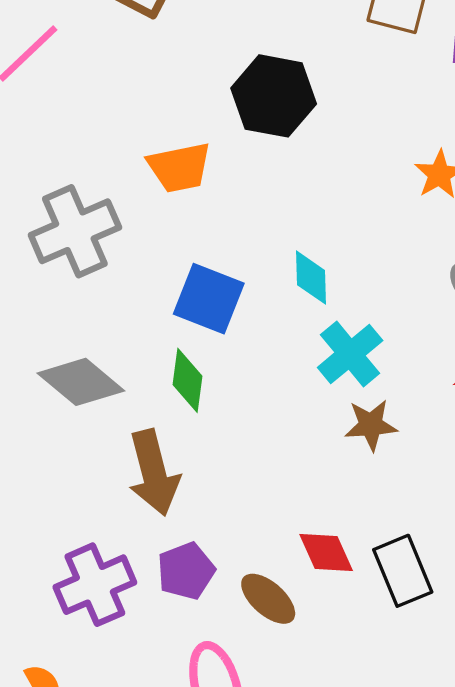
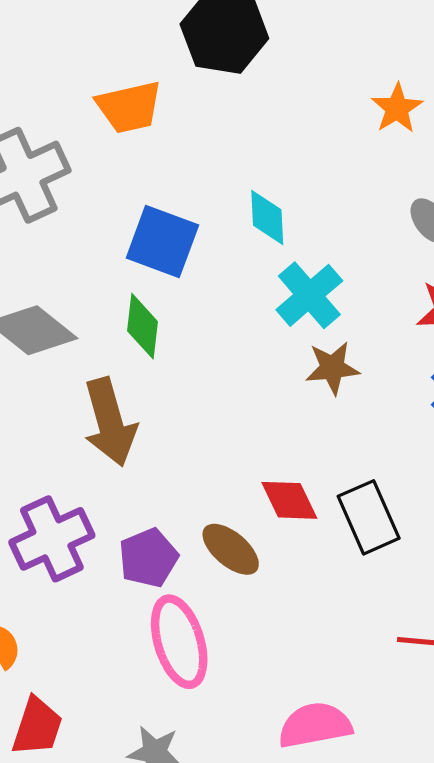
purple pentagon: (186, 571) -> (148, 558), moved

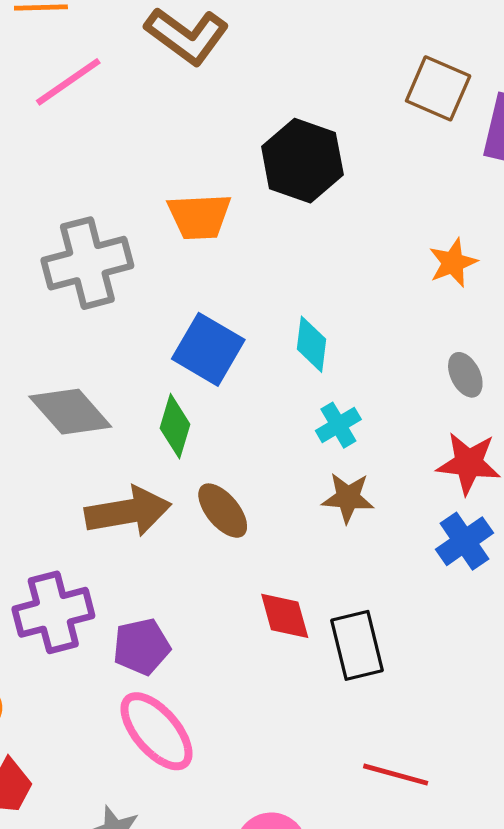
cyan cross: (309, 295) -> (338, 425), size x0.7
brown arrow: (110, 422) -> (128, 512), turned -94
brown ellipse: (231, 549) -> (223, 511), moved
pink ellipse: (179, 642) -> (157, 731), turned -34

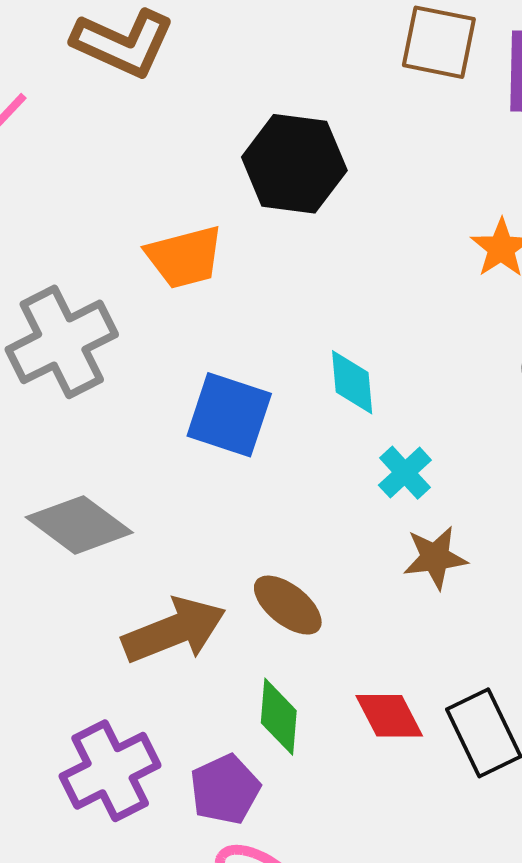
green diamond: (175, 426) -> (279, 717), moved

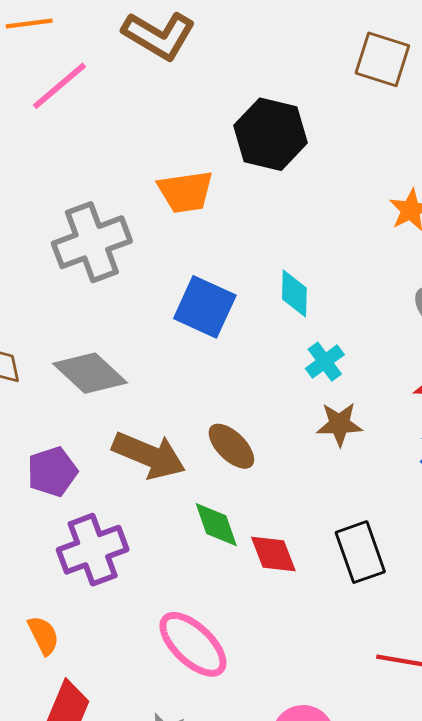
brown arrow: (174, 630) -> (149, 455), turned 38
red diamond: (389, 716) -> (273, 554), moved
green diamond: (279, 717) -> (216, 525), turned -30
purple pentagon: (225, 789) -> (52, 472), moved

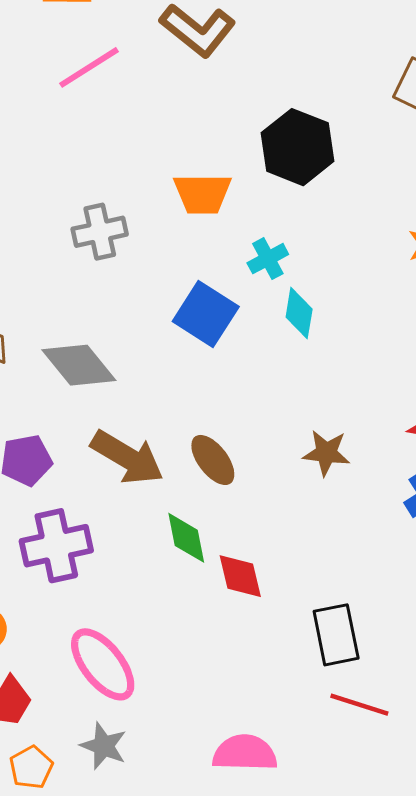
gray cross: (92, 242) -> (100, 232), size x0.7
cyan cross: (325, 362) -> (268, 259), moved
black rectangle: (360, 552) -> (336, 635), moved
pink ellipse: (193, 644) -> (103, 664), moved

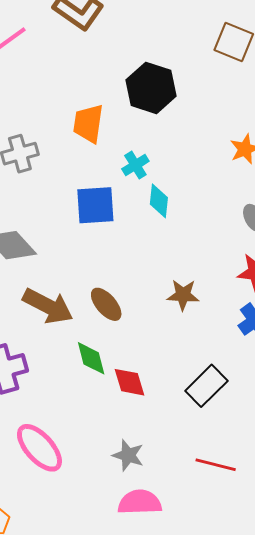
orange trapezoid: (202, 194) -> (88, 123), turned 102
blue square: (206, 314) -> (95, 205), turned -33
black rectangle: (336, 635) -> (206, 386), moved, turned 60
gray star: (104, 746) -> (128, 455), moved

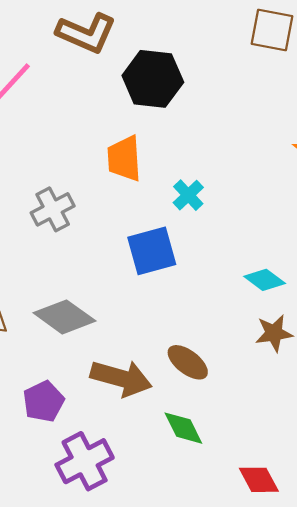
black hexagon: (151, 88) -> (153, 79), moved
cyan diamond: (159, 201) -> (265, 280), moved, turned -48
red diamond: (129, 382) -> (259, 480), moved

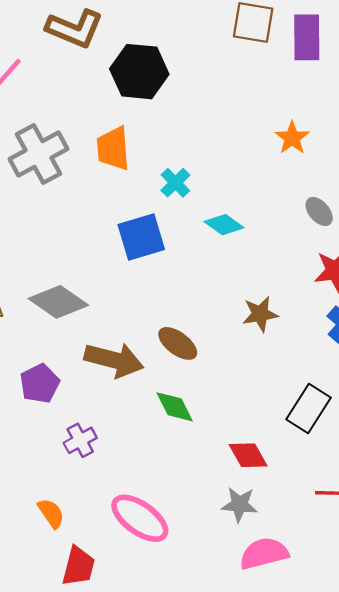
gray cross: (53, 209) -> (39, 154), moved, size x1.4
cyan diamond: (265, 280) -> (224, 225), moved
purple cross: (85, 461) -> (80, 440), size x0.6

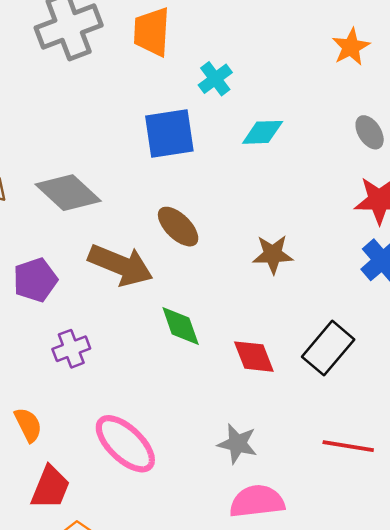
cyan diamond: (224, 225) -> (263, 132), turned -45
brown star: (260, 314) -> (273, 254), moved
brown ellipse: (178, 343) -> (178, 227), moved
red diamond: (248, 455) -> (254, 357), moved

